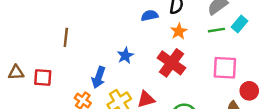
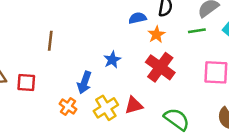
green line: (216, 30) -> (197, 31), moved
orange star: (179, 31) -> (156, 34), moved

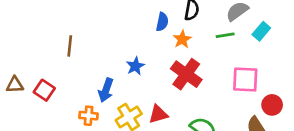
blue semicircle: (137, 18) -> (162, 22), turned 114
red square: (26, 83) -> (44, 90), turned 30
orange cross: (68, 107) -> (88, 116), turned -30

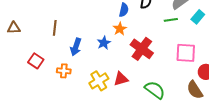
orange star: (182, 39) -> (120, 29), moved
brown triangle: (15, 85) -> (14, 28), moved
blue arrow: (106, 90) -> (76, 47), moved
orange cross: (88, 116) -> (64, 71), moved

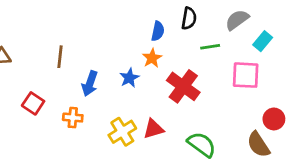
green line: (171, 20) -> (210, 47), moved
pink square: (186, 53) -> (246, 75), moved

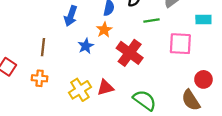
cyan rectangle: (263, 41) -> (203, 19), moved, turned 49
brown line: (60, 57) -> (43, 47), moved
blue arrow: (90, 84) -> (71, 16), moved

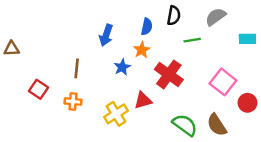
pink square: (180, 44) -> (223, 82), moved, turned 35
red triangle: (105, 88) -> (143, 100), moved
brown semicircle: (191, 100) -> (217, 125), moved

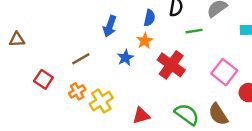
brown line: (77, 68) -> (81, 59), turned 54
red triangle: (143, 100) -> (141, 115), moved
orange cross: (73, 102) -> (77, 91), turned -35
yellow cross: (116, 114) -> (101, 101), moved

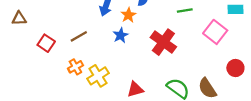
orange star: (145, 41) -> (128, 15), moved
pink square: (224, 72) -> (215, 32), moved
red square: (43, 79) -> (46, 43), moved

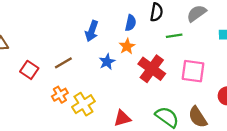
orange star: (128, 15) -> (127, 46), moved
pink square: (215, 32) -> (193, 71), moved, turned -30

